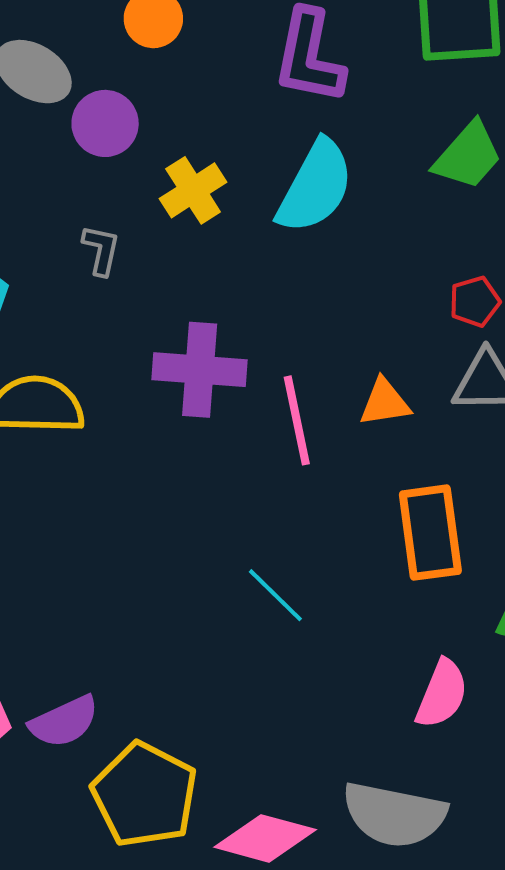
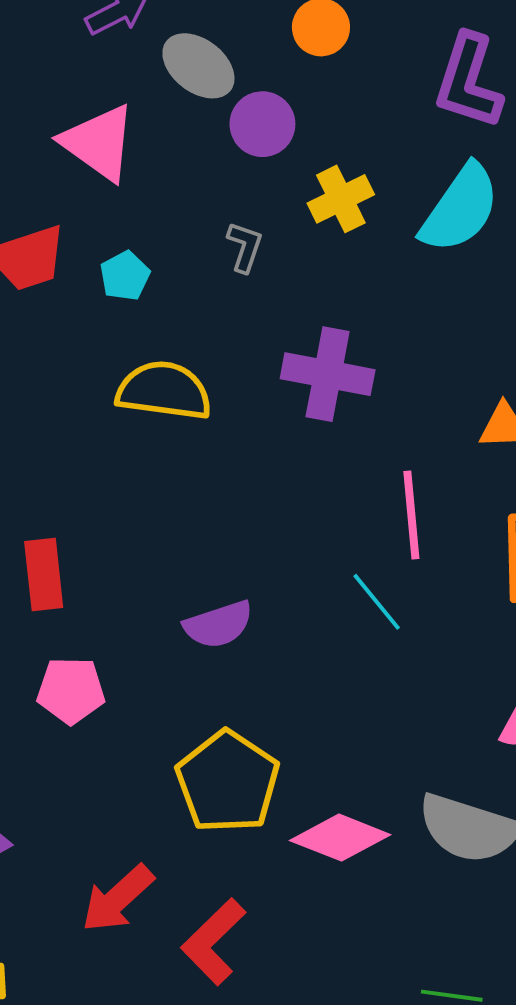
pink line: (297, 420) -> (411, 515), moved
purple semicircle: (64, 722) -> (218, 625), moved

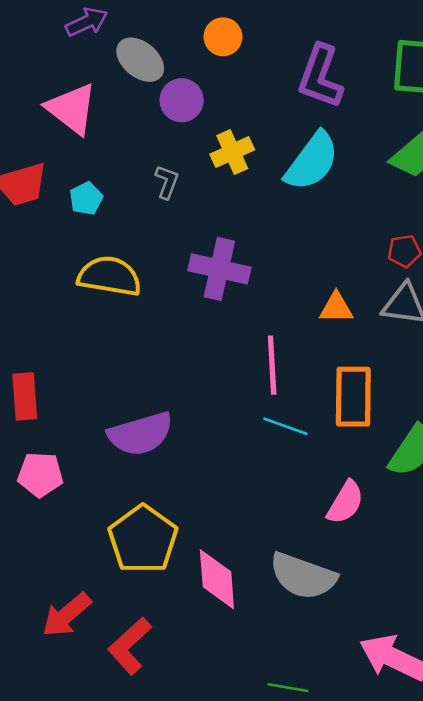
cyan line: (377, 602) -> (285, 426), moved, turned -33
purple semicircle: (218, 625) -> (140, 434), size x1.4
pink diamond: (340, 838) -> (217, 579), turned 62

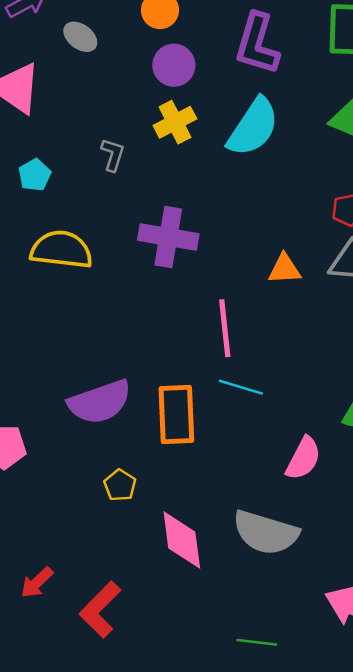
gray ellipse: (140, 60) -> (80, 37), size x0.7
purple circle: (182, 100) -> (174, 65), moved
orange rectangle: (353, 397) -> (176, 414), moved
yellow pentagon: (143, 539) -> (120, 485), moved, size x0.5
red arrow: (67, 615) -> (37, 582), size x0.7

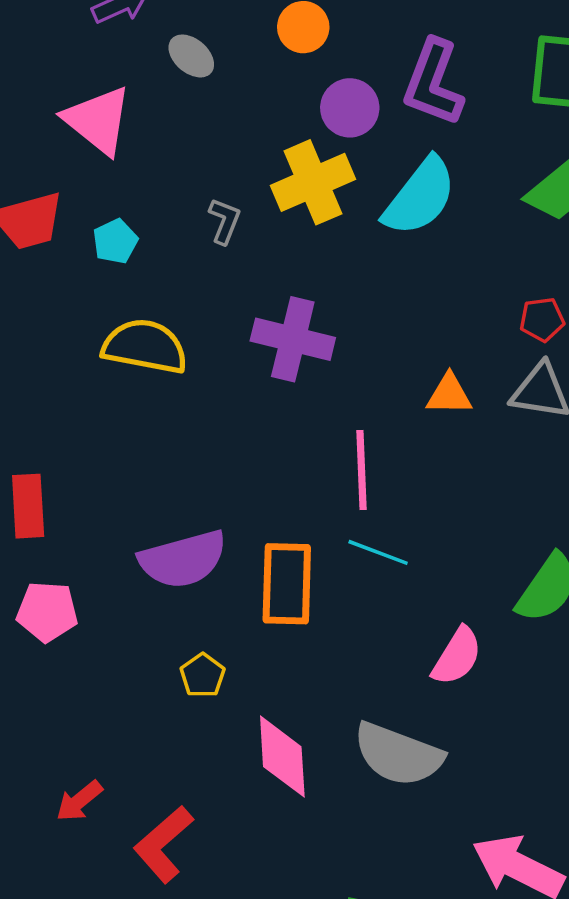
purple circle: (174, 65) -> (350, 108), moved
yellow cross: (175, 122) -> (313, 182), size x1.4

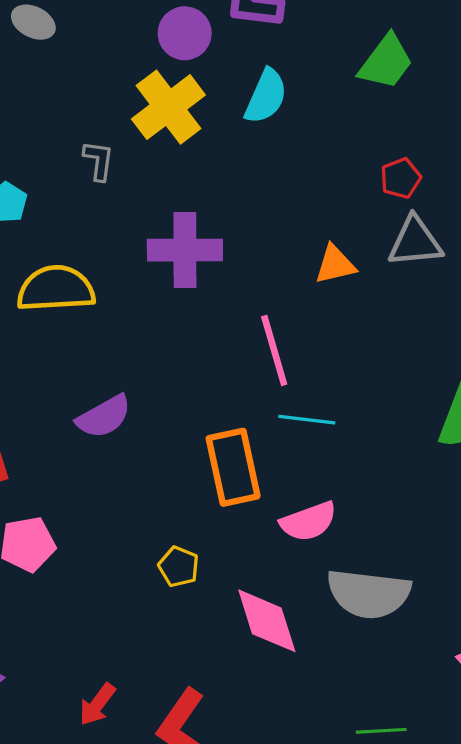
cyan semicircle: (420, 197) -> (266, 96), size x0.7
purple semicircle: (183, 559) -> (104, 417), moved, size x0.7
pink semicircle: (457, 656) -> (309, 521), moved, turned 52

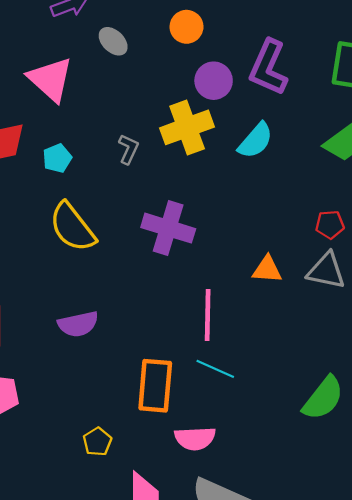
yellow semicircle: (56, 289) -> (72, 227), turned -142

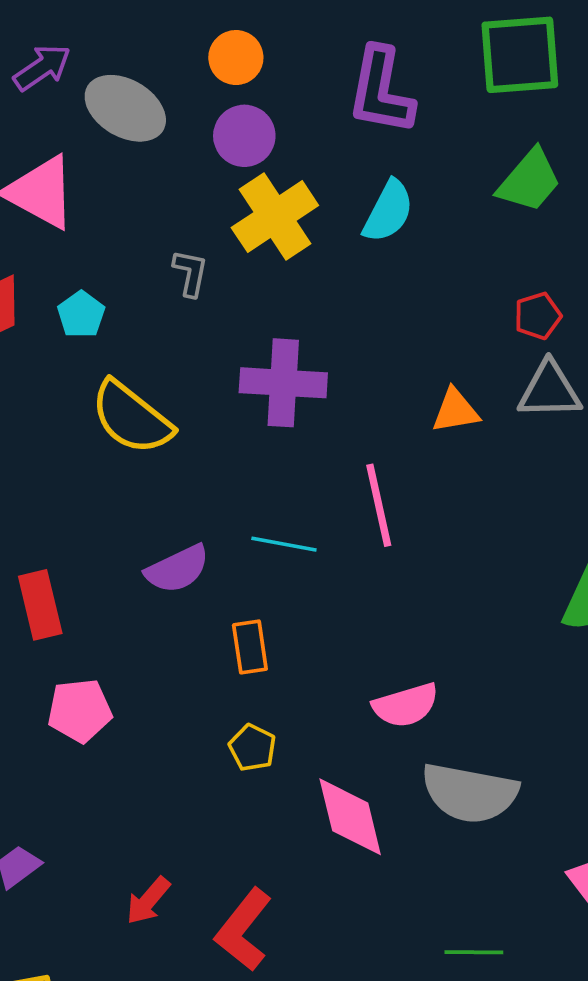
gray ellipse: (113, 41) -> (125, 108), size x1.6
purple circle: (214, 81) -> (244, 136), moved
cyan line: (215, 369) -> (284, 544), moved
orange rectangle: (155, 386) -> (250, 647), moved, size x0.6

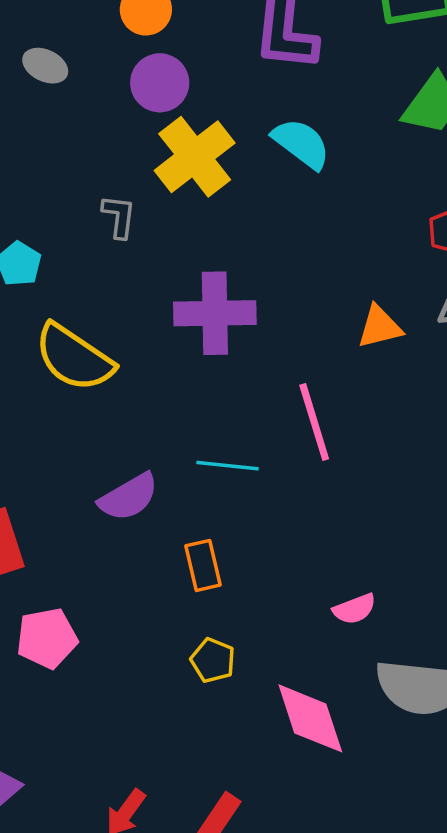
gray ellipse: (125, 108) -> (45, 66), size x0.6
cyan semicircle: (388, 211) -> (301, 143), turned -76
pink semicircle: (406, 705) -> (354, 609), size x0.7

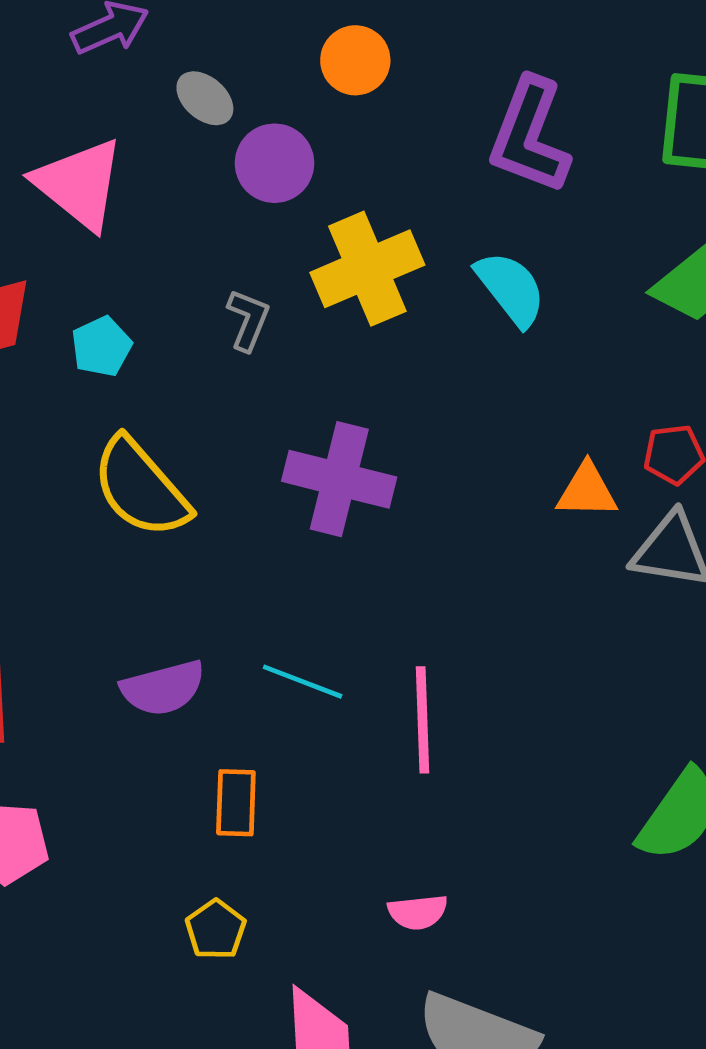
purple circle: (160, 83) -> (275, 163), moved
orange triangle: (380, 327) -> (587, 491), moved
pink line: (314, 422) -> (422, 720), moved

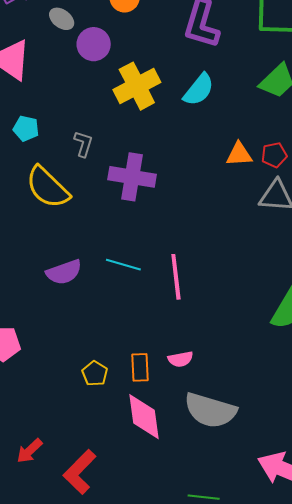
cyan semicircle: (511, 289) -> (199, 90), turned 81
gray L-shape: (248, 320) -> (83, 144), moved
cyan pentagon: (102, 347) -> (26, 128), turned -30
orange triangle: (587, 491) -> (239, 154), moved
orange rectangle: (236, 803) -> (140, 367), moved

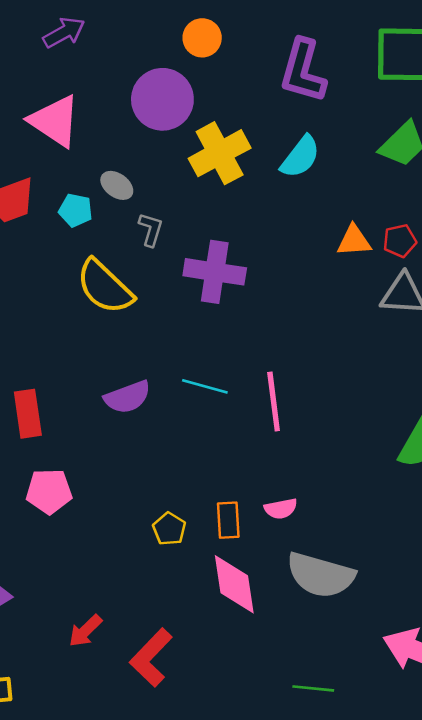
gray ellipse: (62, 19) -> (117, 185), moved
purple circle: (94, 44) -> (162, 99), size x1.4

